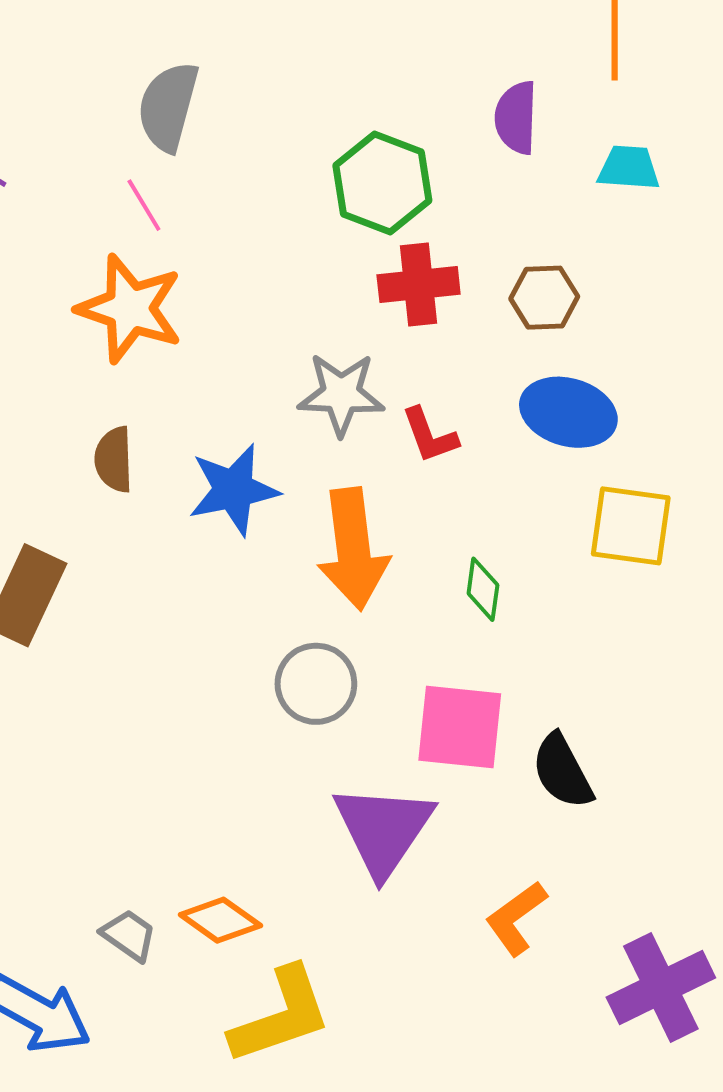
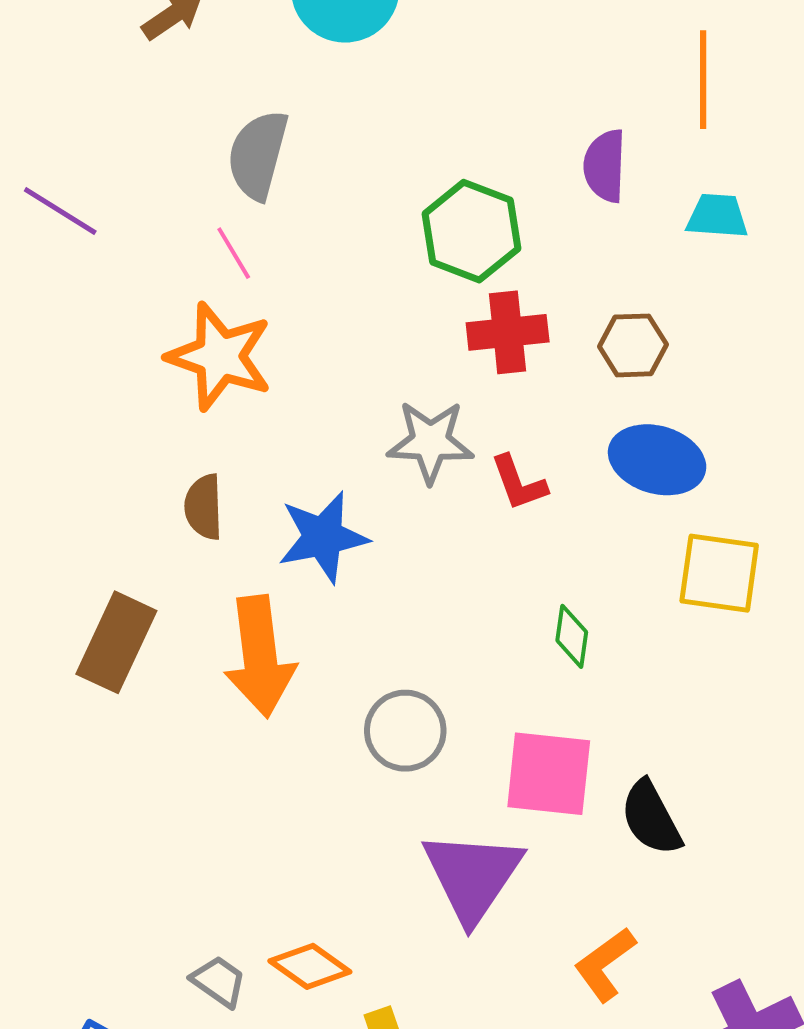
orange arrow: (353, 549) -> (260, 656), moved

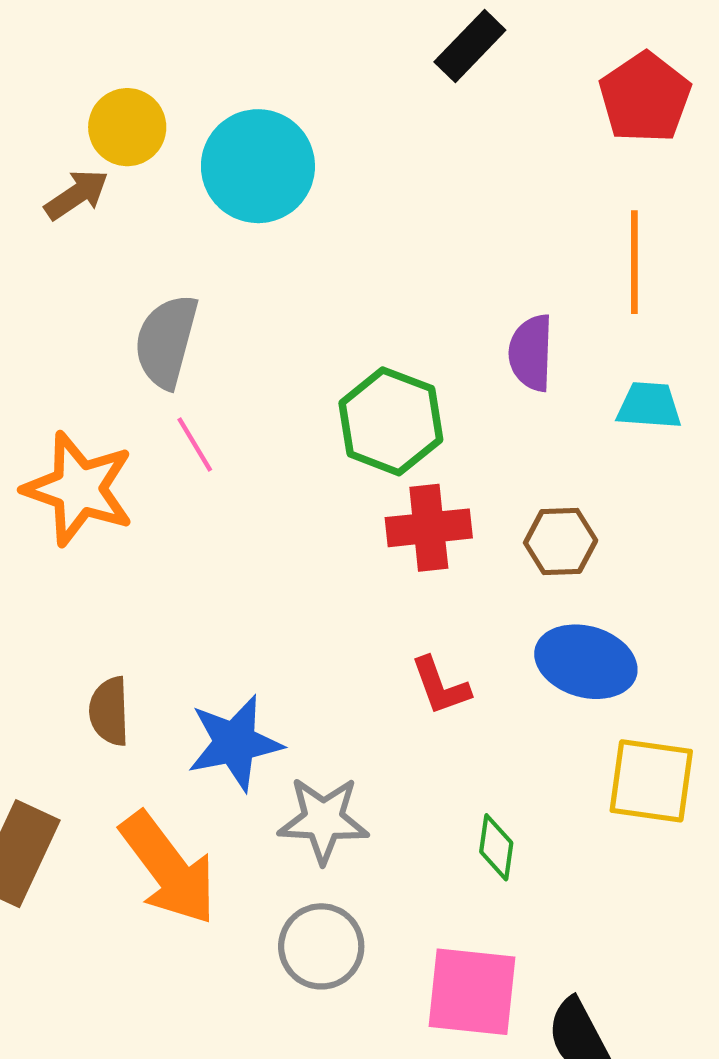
pink line: (234, 253) -> (195, 445), moved
orange star: (220, 356) -> (79, 489), moved
gray star: (430, 442) -> (323, 820), moved
orange arrow: (260, 656) -> (168, 868), turned -30

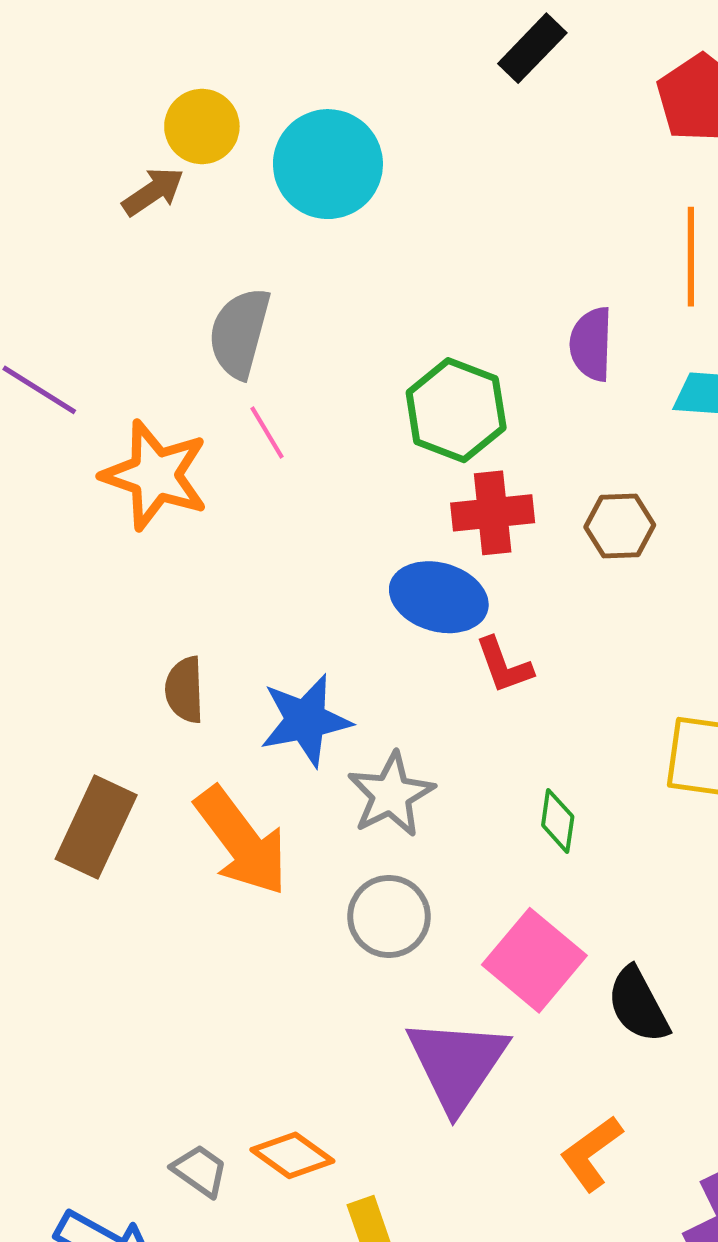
blue ellipse: (586, 662) -> (439, 597), moved
gray star: (323, 820) -> (391, 794), turned -30
pink square: (472, 992) -> (534, 960), turned 34

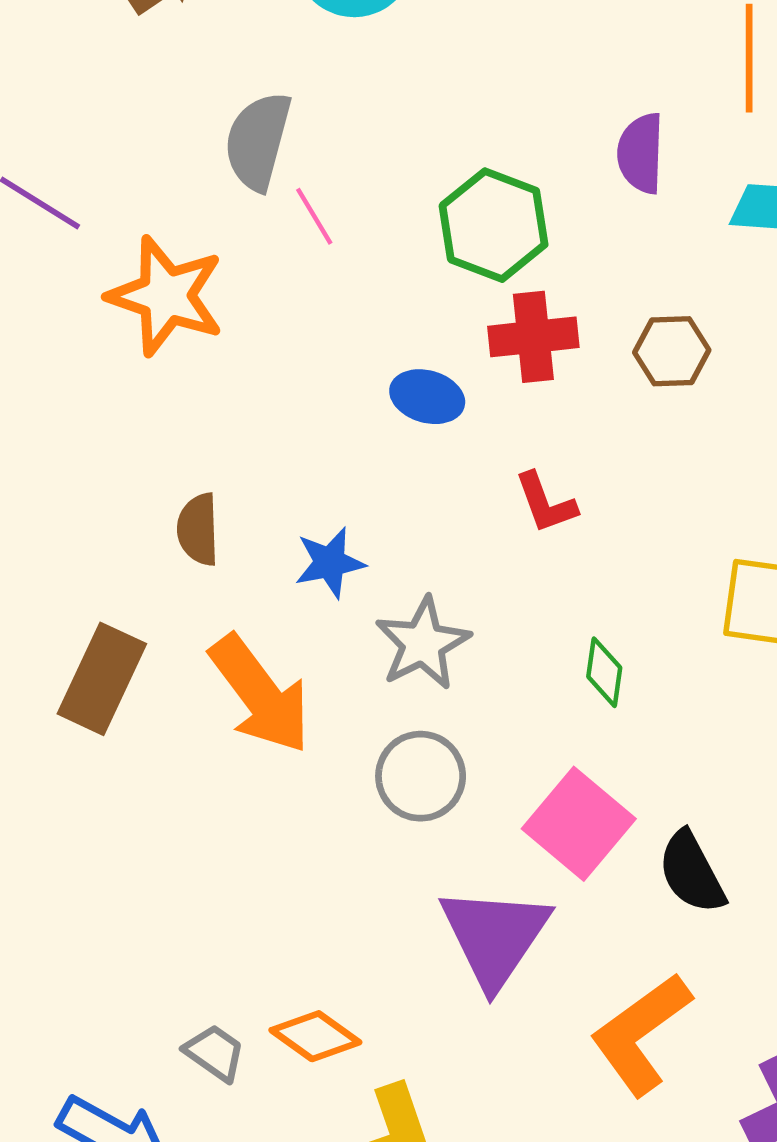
pink line: (267, 433) -> (314, 216), moved
blue ellipse: (439, 597) -> (427, 397), moved, size x0.7
blue star: (306, 720) -> (330, 563), size x0.7
orange L-shape: (591, 1153) -> (641, 1034), size x1.5

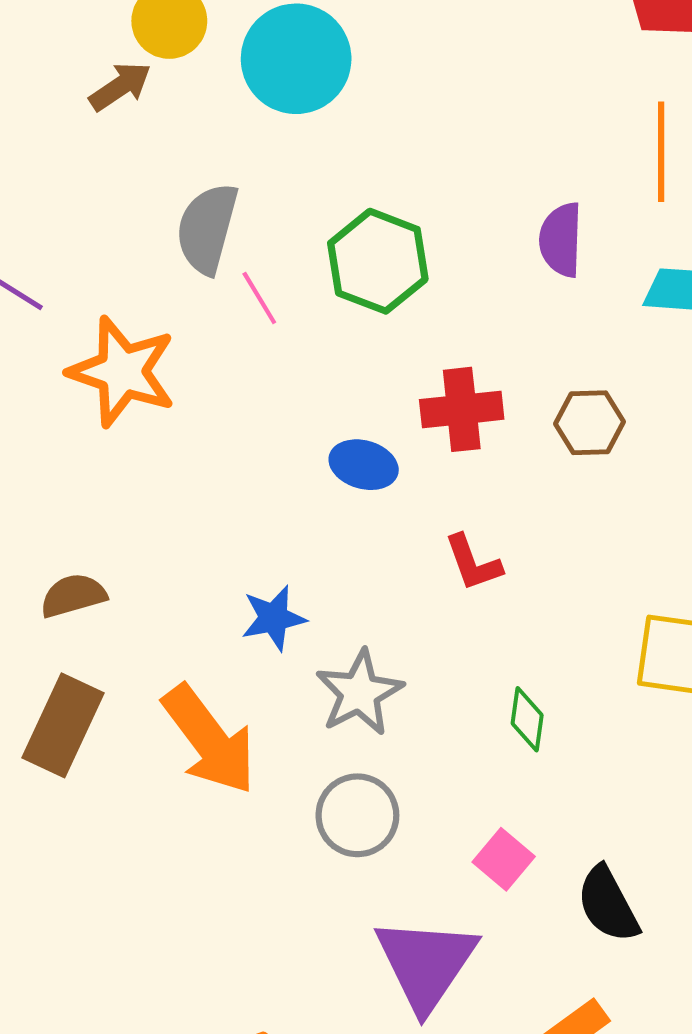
green hexagon: (494, 225) -> (378, 261), moved
brown semicircle: (198, 529) -> (73, 596), moved, turned 76
pink square: (579, 824) -> (504, 859), size x0.6

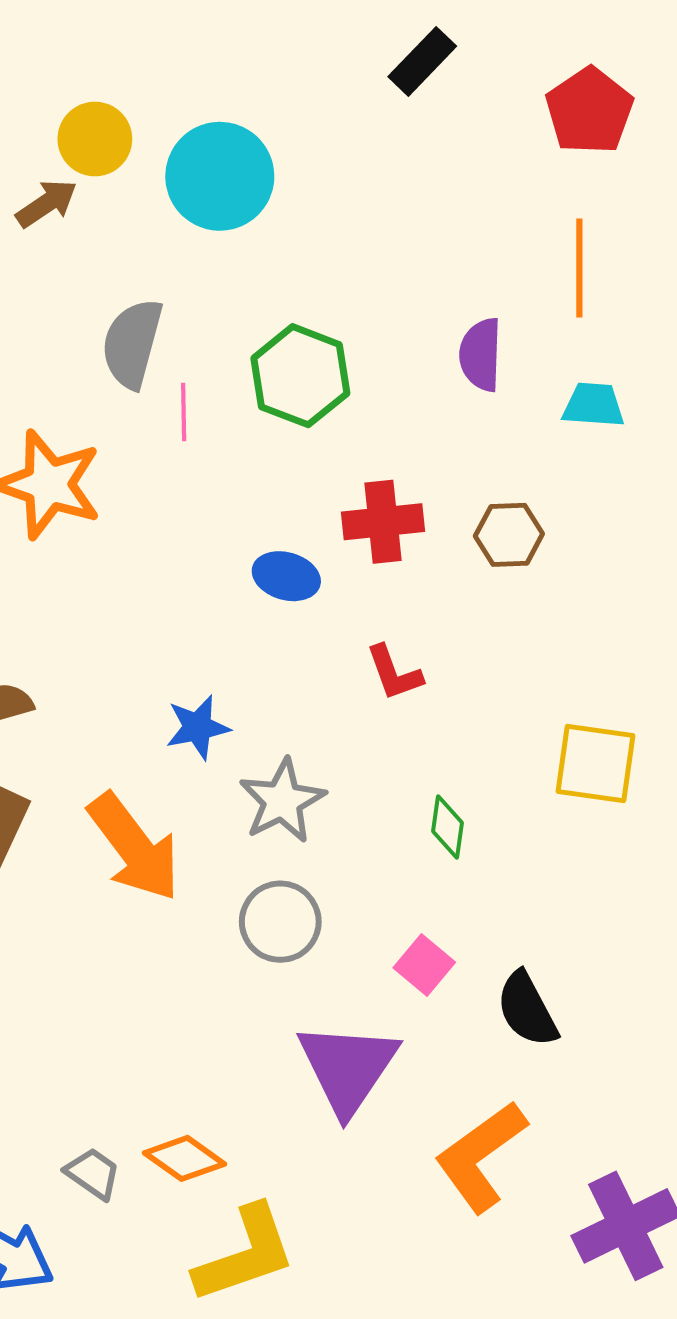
pink line: (259, 298) -> (184, 412), turned 30

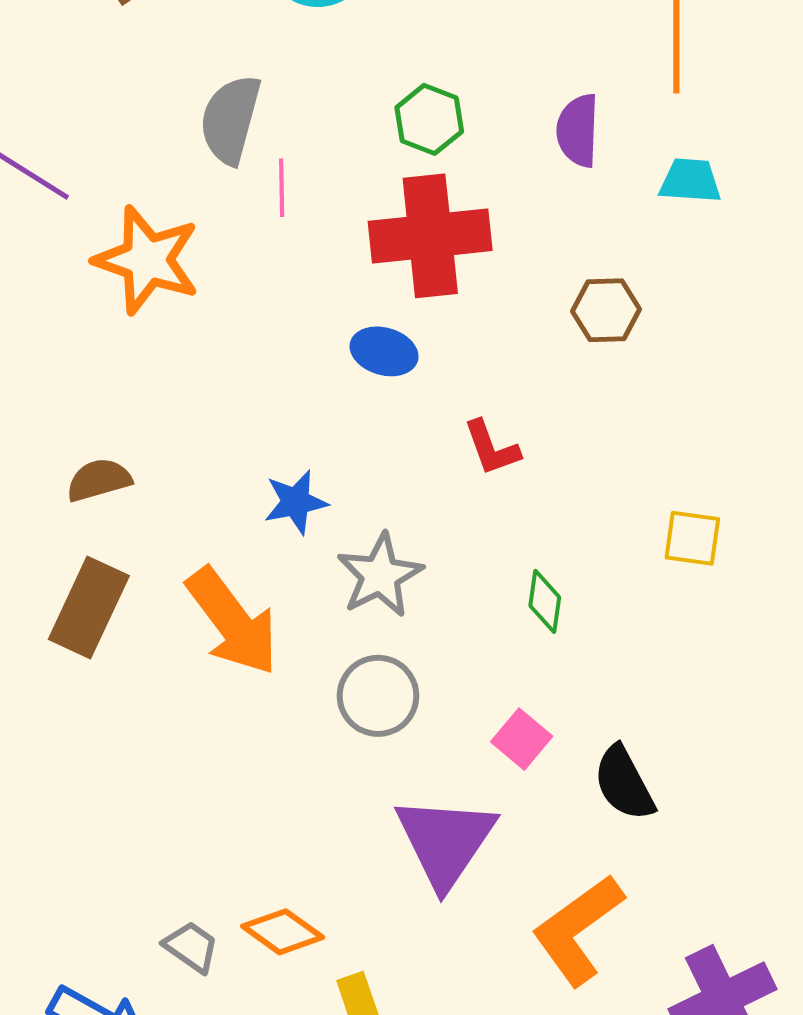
green hexagon: (300, 376) -> (429, 119), moved, size x0.7
red cross: (383, 522) -> (430, 236), moved, size x1.5
yellow square: (596, 764) -> (692, 538), size x0.7

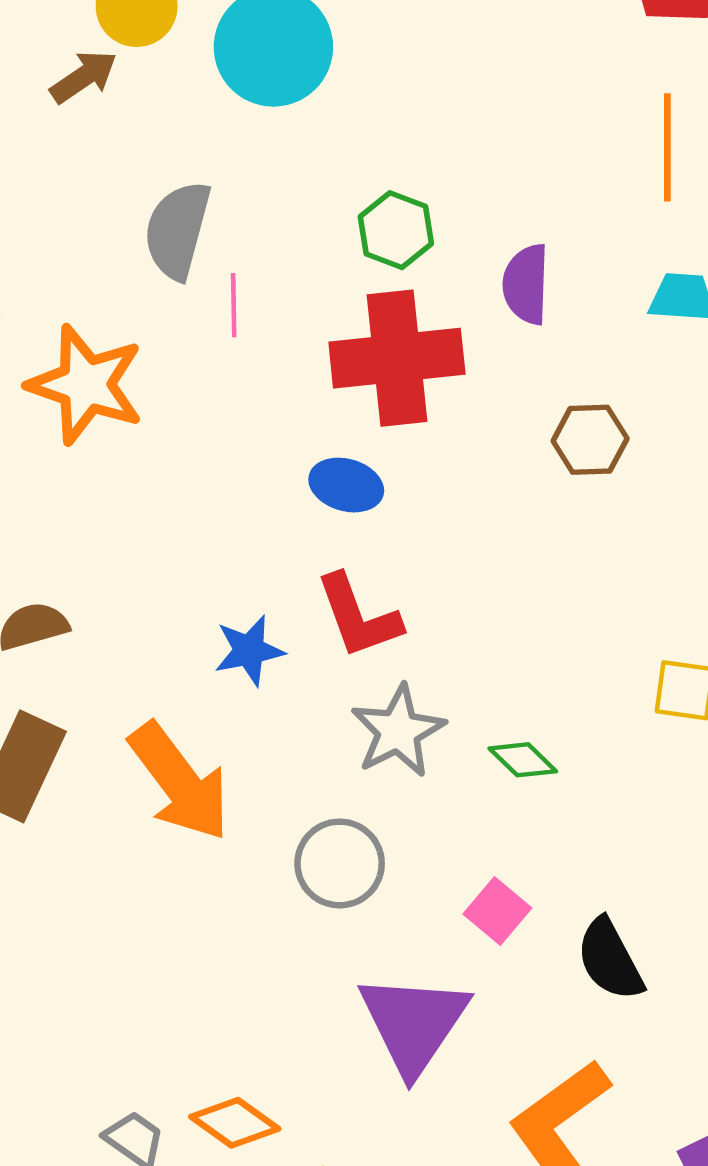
purple semicircle: (578, 130) -> (526, 284), moved
red L-shape: (491, 448) -> (358, 616), moved, size x1.4
gray star: (380, 575) -> (398, 731), moved
green diamond: (545, 601) -> (523, 760), turned -54

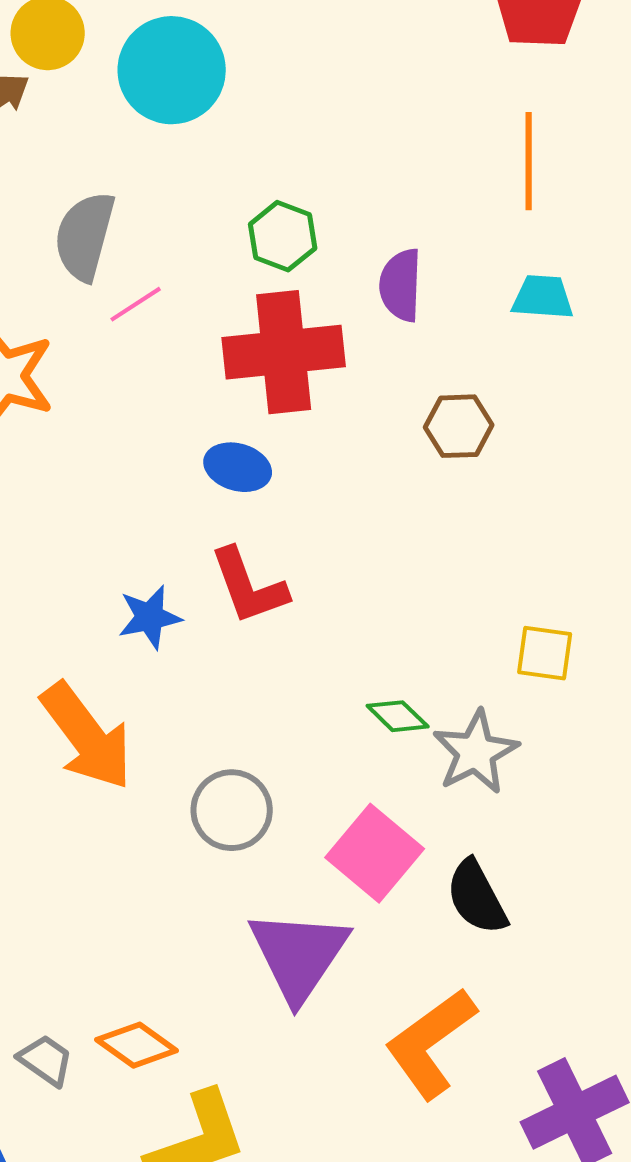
pink line: (234, 305) -> (136, 304), turned 58
gray star: (398, 731) -> (476, 752), moved
pink square: (497, 911) -> (375, 853), size x1.6

